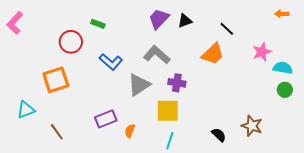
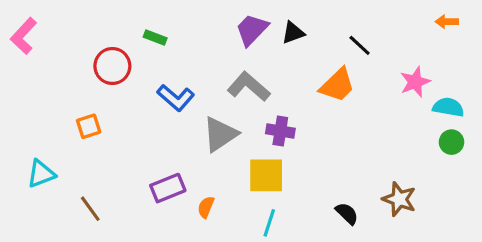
orange square: (56, 80) -> (89, 126), size x0.6

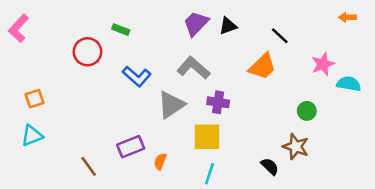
orange square: (89, 126) -> (34, 99), moved
green circle: (452, 142) -> (307, 111), moved
brown star: (399, 199) -> (296, 147), moved
brown line: (90, 209) -> (89, 166), moved

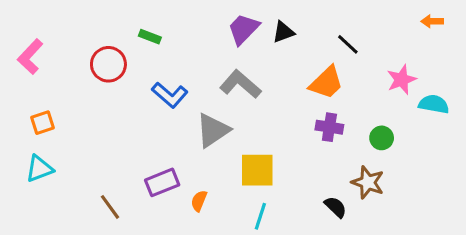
pink L-shape: (18, 28) -> (30, 57), moved
purple cross: (218, 102) -> (329, 127), moved

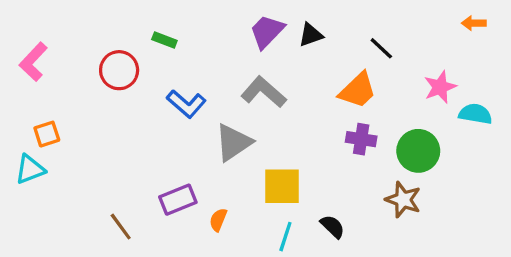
green circle: (382, 138) -> (418, 151), size x1.6
cyan triangle: (39, 169) -> (30, 169), moved
black semicircle: (336, 207) -> (333, 227), moved

